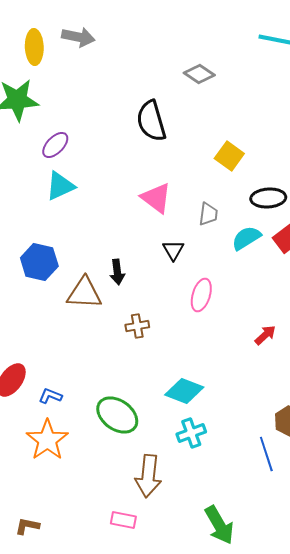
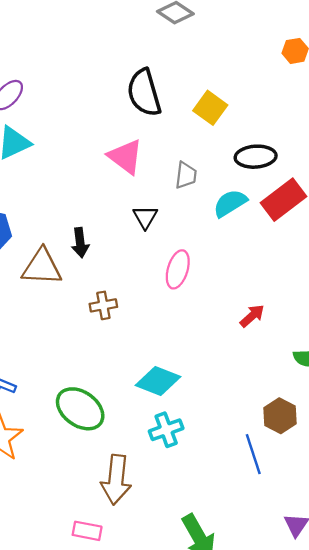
black semicircle: (151, 121) -> (144, 93), moved

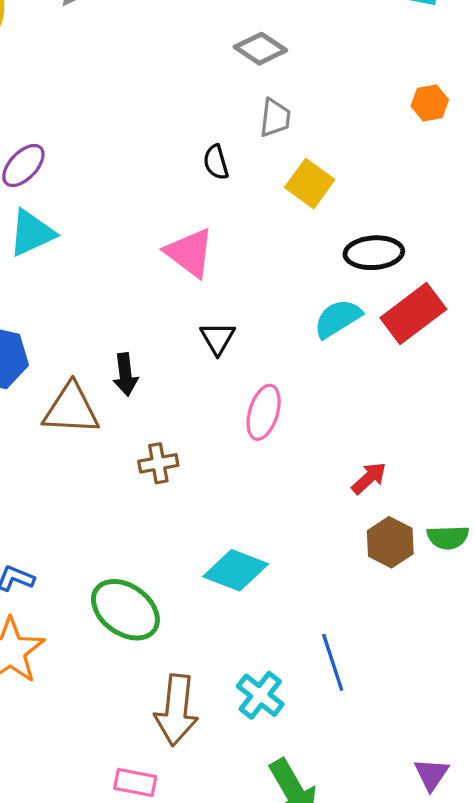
black semicircle: (144, 93) -> (216, 162), size x0.5
gray trapezoid: (186, 175) -> (275, 118), moved
brown hexagon: (280, 416) -> (390, 542), moved
cyan cross: (166, 430) -> (260, 695), moved, turned -32
blue line: (253, 454) -> (333, 662), moved

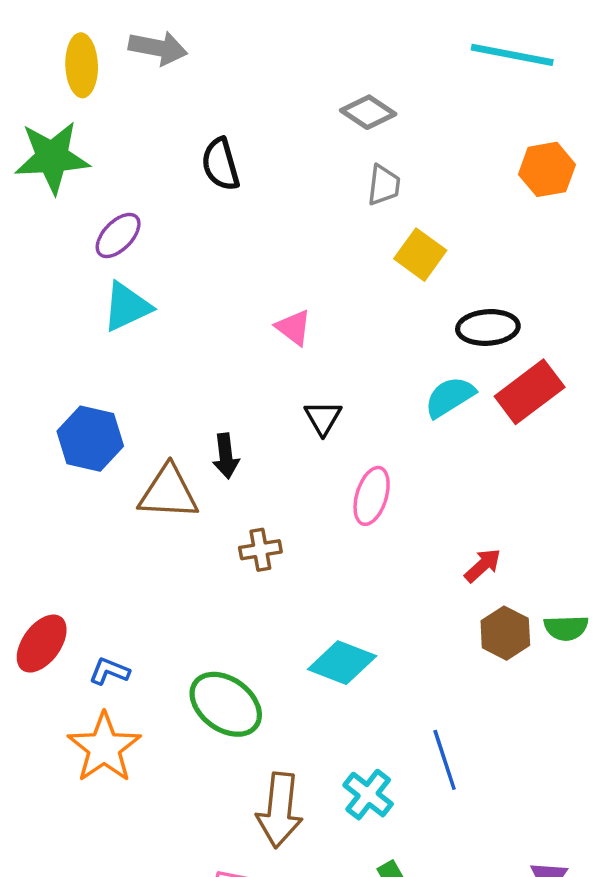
orange hexagon: (430, 103) -> (547, 169), size x1.4
black semicircle: (216, 162) -> (221, 164), moved, size x1.4
pink triangle: (190, 253) -> (293, 327), size x0.7

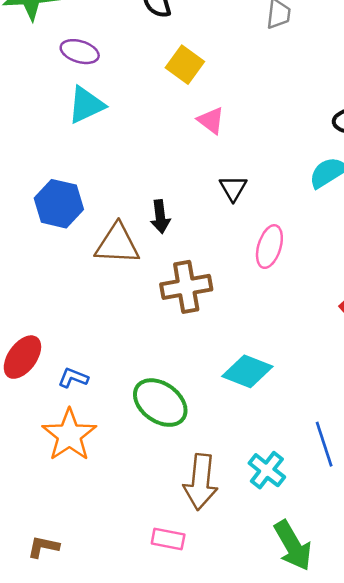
purple ellipse: (118, 235) -> (80, 52), turned 63
yellow square: (420, 255) -> (185, 65), moved
brown cross: (260, 550) -> (186, 287), size x1.6

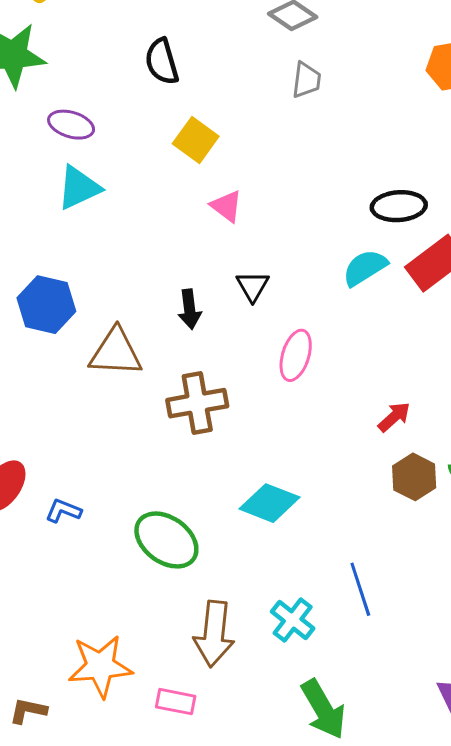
black arrow: (160, 217) -> (190, 309), moved
orange star: (69, 435) -> (100, 666), moved, turned 30

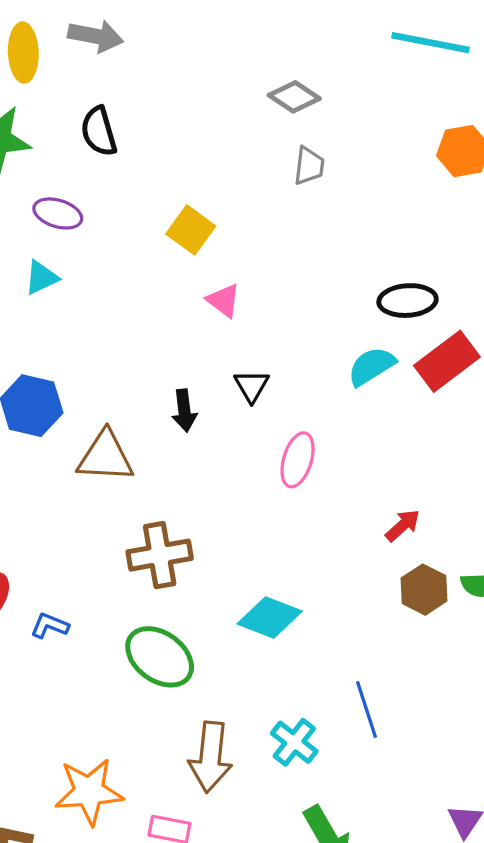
black semicircle: (162, 62) -> (99, 131), moved
cyan triangle: (79, 188) -> (41, 278), moved, size x0.7
brown cross: (197, 403) -> (160, 555), moved

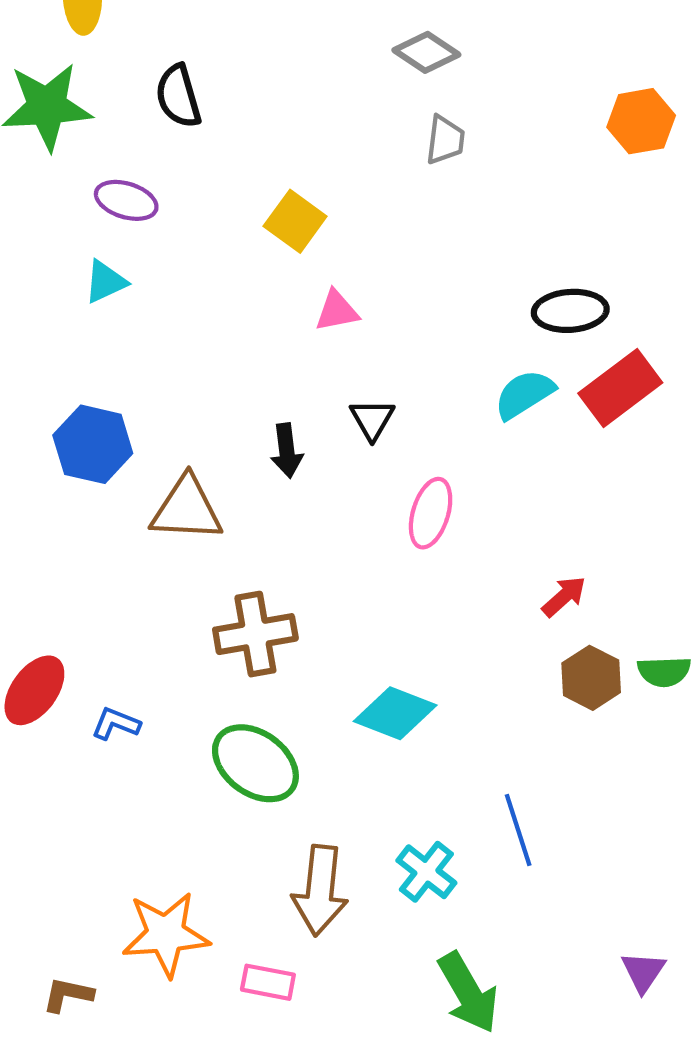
pink triangle: (224, 301) -> (337, 311), turned -48

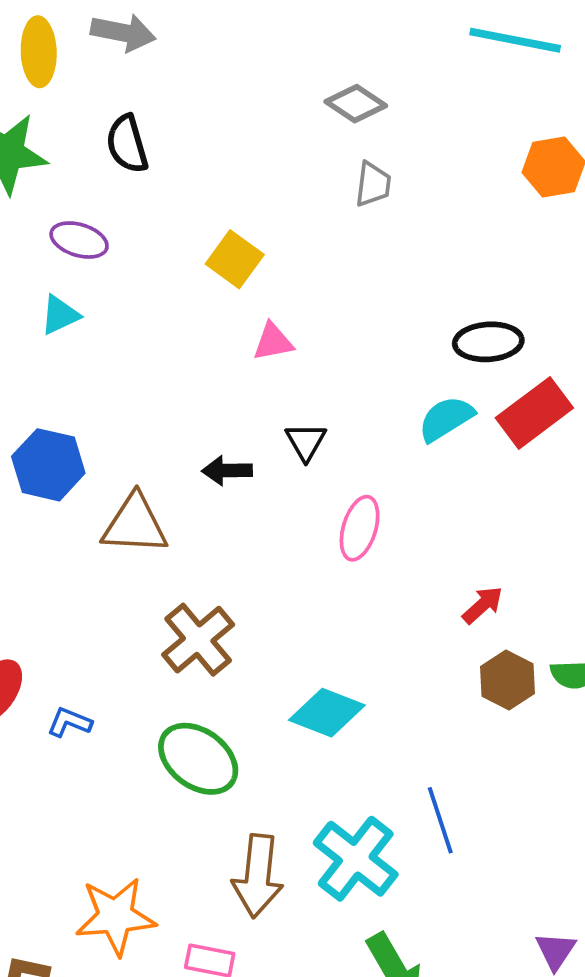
black arrow: (287, 451) -> (227, 471), turned 96
brown cross: (255, 634) -> (198, 640), turned -30
cyan cross: (426, 872) -> (356, 859), size x1.5

